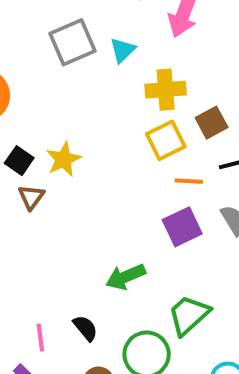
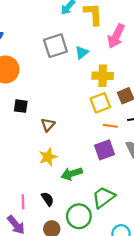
yellow star: (64, 159) -> (48, 157), moved
black square: (19, 161) -> (21, 106), turned -32
brown triangle: (31, 197) -> (48, 125), moved

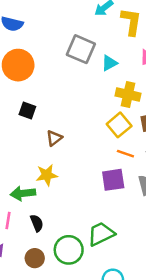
gray square: (55, 46) -> (81, 49), turned 30
yellow square: (100, 103) -> (119, 125), turned -30
green arrow: (72, 174) -> (23, 193), moved

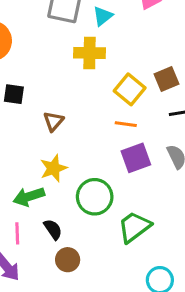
yellow cross: (128, 95) -> (90, 53), moved
orange line: (125, 154) -> (126, 124), moved
green circle: (69, 250) -> (95, 197), moved
brown circle: (35, 258) -> (68, 260), moved

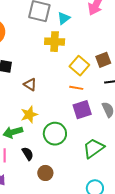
brown triangle: (53, 121) -> (30, 84), turned -40
green trapezoid: (134, 227) -> (93, 148), moved
brown circle: (68, 260) -> (45, 173), moved

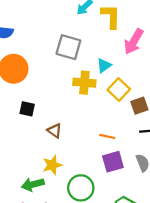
cyan triangle: (64, 18) -> (104, 65), moved
yellow square: (79, 66) -> (119, 90), moved

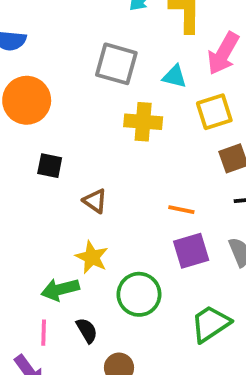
cyan triangle: (104, 65) -> (175, 76), moved, turned 49
yellow square: (119, 90) -> (214, 112), moved, turned 30
yellow star: (52, 165) -> (92, 257), turned -30

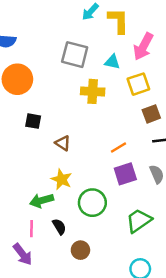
orange line: (181, 210) -> (118, 148), turned -42

